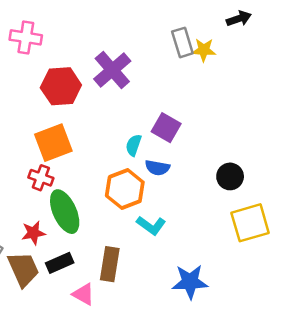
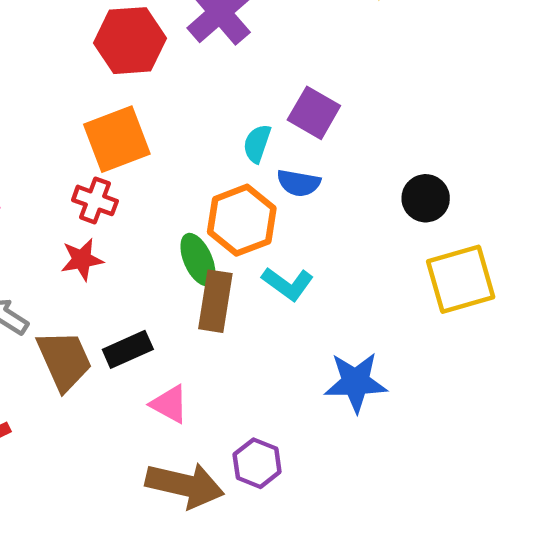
green ellipse: (65, 212) -> (198, 260), moved, size x0.7
red star: (33, 233) -> (82, 260), moved
brown rectangle: (110, 264) -> (215, 301), moved

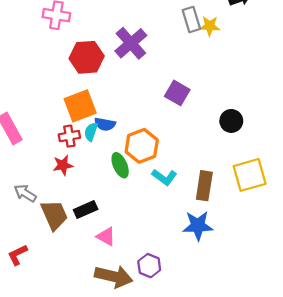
cyan semicircle: (257, 144) -> (91, 132), moved
blue semicircle: (299, 183) -> (105, 124), moved
black circle: (426, 198) -> (231, 121), moved
red cross: (95, 200) -> (69, 136), turned -30
brown rectangle: (215, 301) -> (204, 186), moved

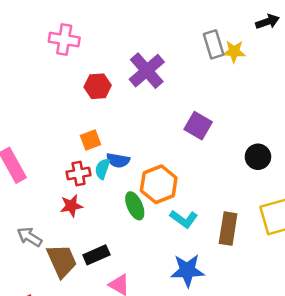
red hexagon: (87, 57) -> (98, 86), size x0.7
orange square: (80, 106) -> (90, 140), size x0.6
blue star: (198, 226) -> (187, 270), moved

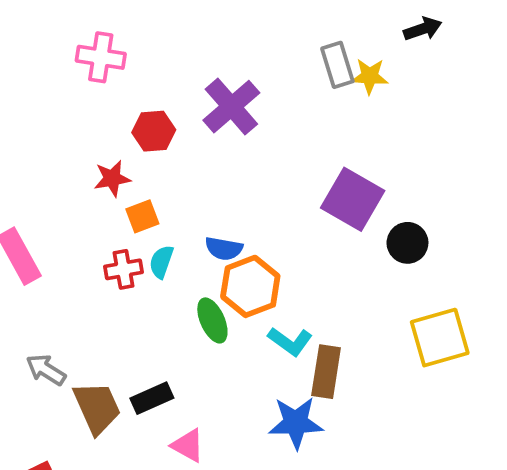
purple square: (198, 126) -> (353, 199), moved, size x1.4
blue semicircle: (118, 160) -> (224, 249), moved
red star: (71, 206) -> (112, 178), moved
brown rectangle: (228, 229) -> (326, 372), moved

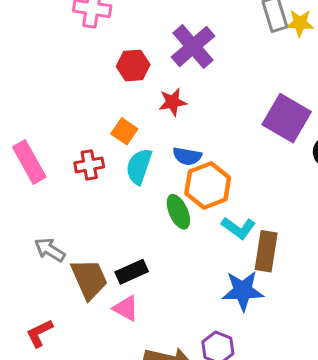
red star: (112, 178) -> (173, 102), moved
orange square: (142, 216) -> (124, 131), turned -35
cyan semicircle: (161, 262) -> (139, 166), size x1.4
red cross: (123, 269) -> (89, 165), moved
pink triangle: (188, 445) -> (126, 308), moved

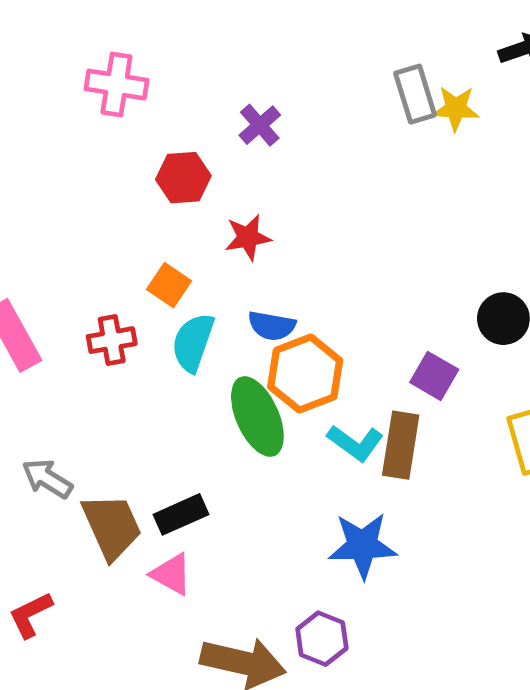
purple cross: (193, 46) -> (260, 125), moved, size x0.6
purple square: (287, 118) -> (434, 376), moved, size x0.6
green ellipse: (178, 212) -> (257, 417), size x1.4
brown rectangle: (266, 251) -> (401, 445), moved

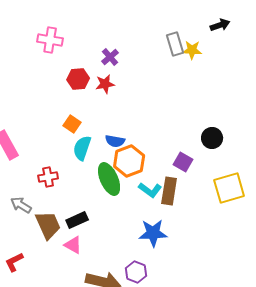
red star: (248, 237) -> (105, 84), moved
red cross: (112, 340) -> (48, 177), moved

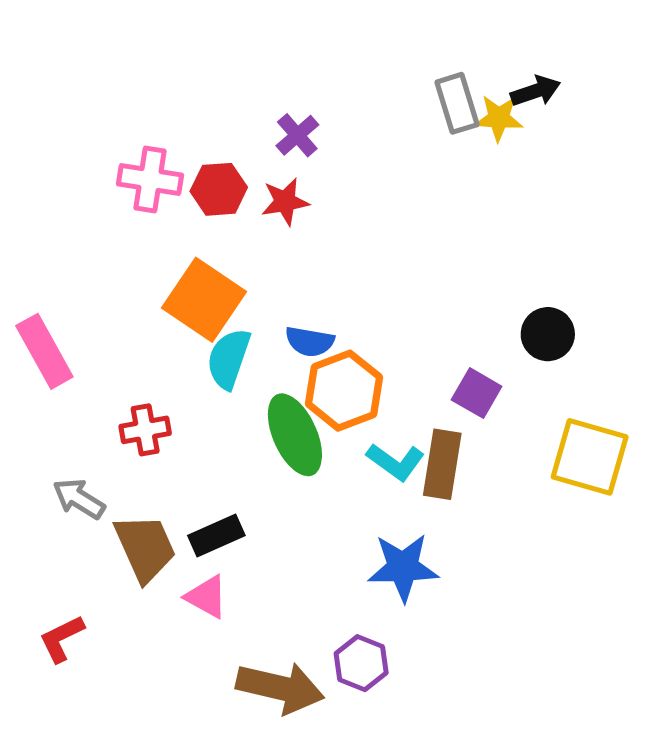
black arrow: (220, 25) -> (536, 91), moved
pink cross: (50, 40) -> (150, 179), moved
orange square: (72, 124) -> (204, 300), size x1.8
yellow square: (229, 188) -> (590, 457), turned 32

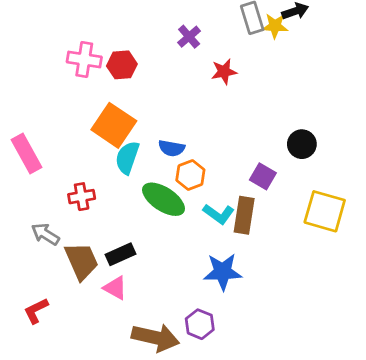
purple cross: (297, 135) -> (189, 37), moved
red star: (285, 202) -> (224, 72), moved
orange hexagon: (344, 391) -> (190, 175), size x0.7
green ellipse: (295, 435) -> (164, 199), turned -33

